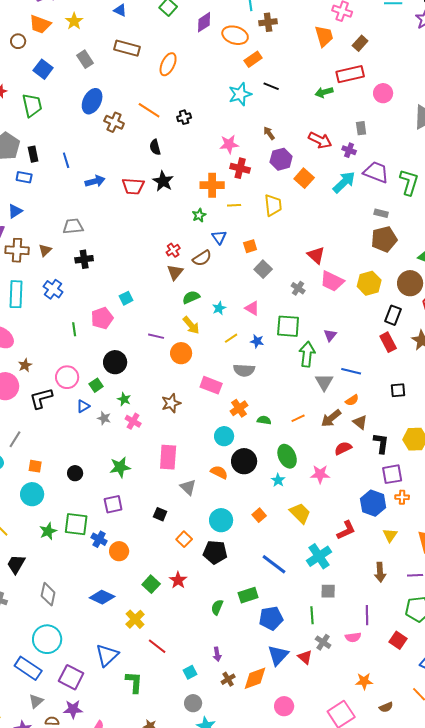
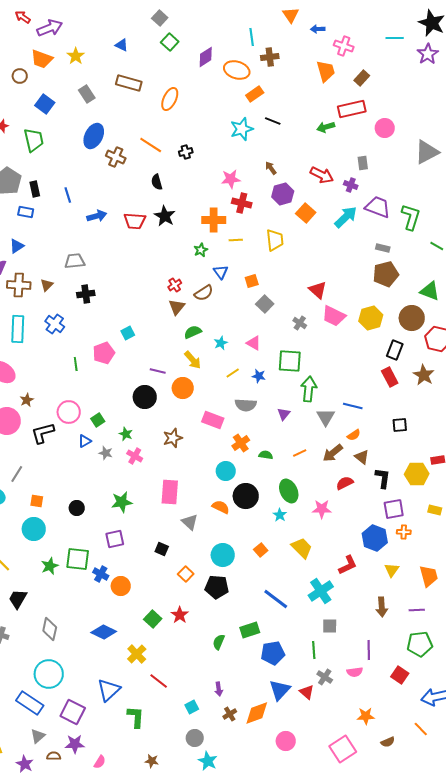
purple triangle: (330, 335) -> (284, 414), moved
black circle: (115, 362) -> (145, 397), moved

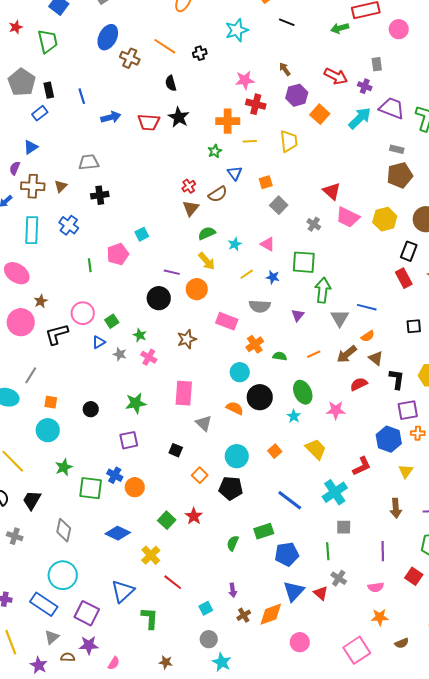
cyan star: (242, 129) -> (237, 30), moved
blue rectangle: (26, 212) -> (40, 113), turned -49
green square: (78, 559) -> (91, 488), moved
pink semicircle: (355, 672) -> (376, 587), moved

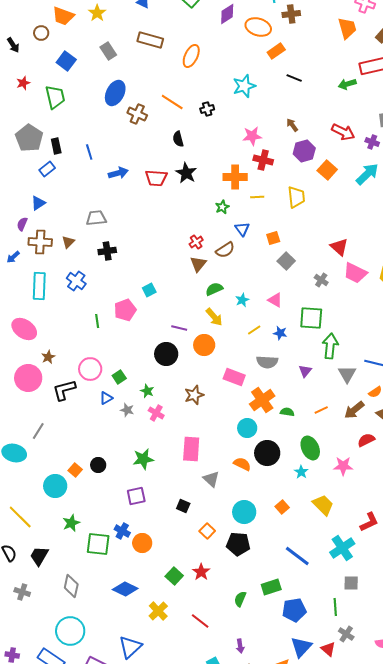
orange cross: (255, 344) -> (262, 400), size x1.4
orange square: (51, 402) -> (75, 470), moved, turned 32
red line: (173, 582) -> (200, 621), moved

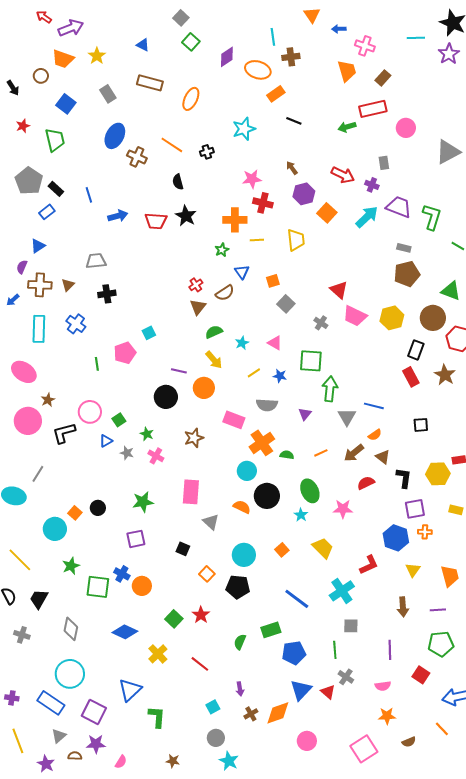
black rectangle: (56, 146) -> (56, 189), turned -35

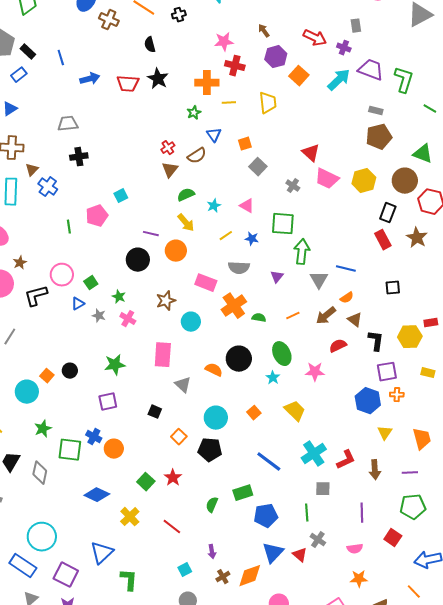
brown triangle: (68, 285) -> (32, 170), moved
cyan circle: (247, 471) -> (191, 322), moved
red L-shape: (369, 565) -> (346, 460), moved
gray diamond: (71, 629) -> (40, 473), moved

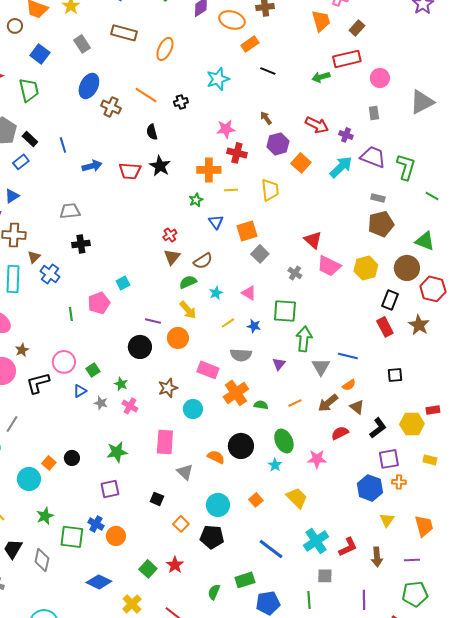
gray rectangle: (356, 26) -> (374, 113), moved
orange square: (245, 144) -> (247, 231), size x1.5
brown semicircle: (197, 156) -> (203, 261), moved
black L-shape: (376, 341) -> (378, 428), turned 45

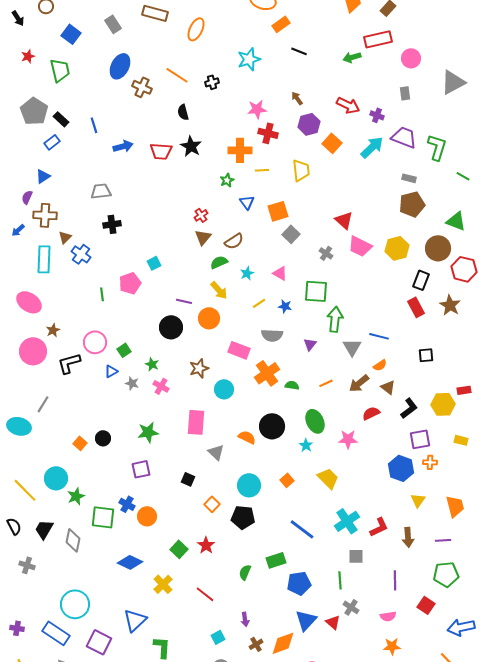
cyan circle: (29, 479) -> (56, 478), moved

